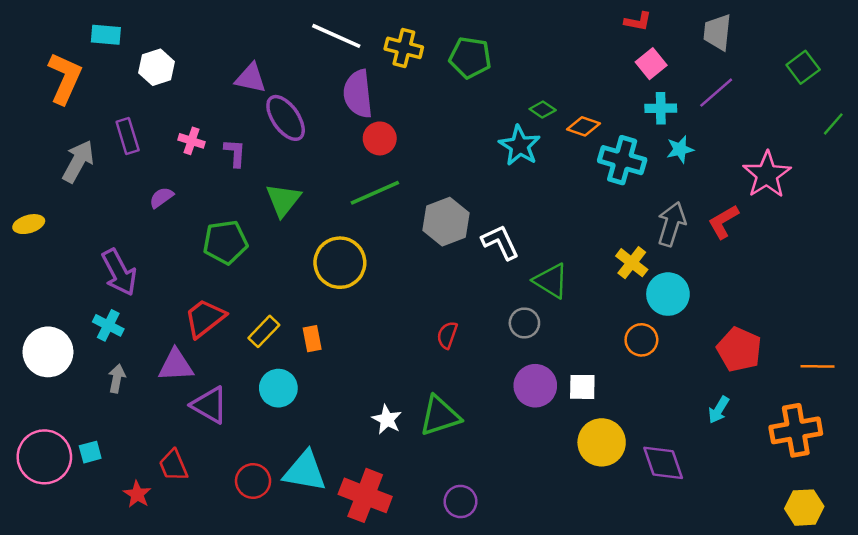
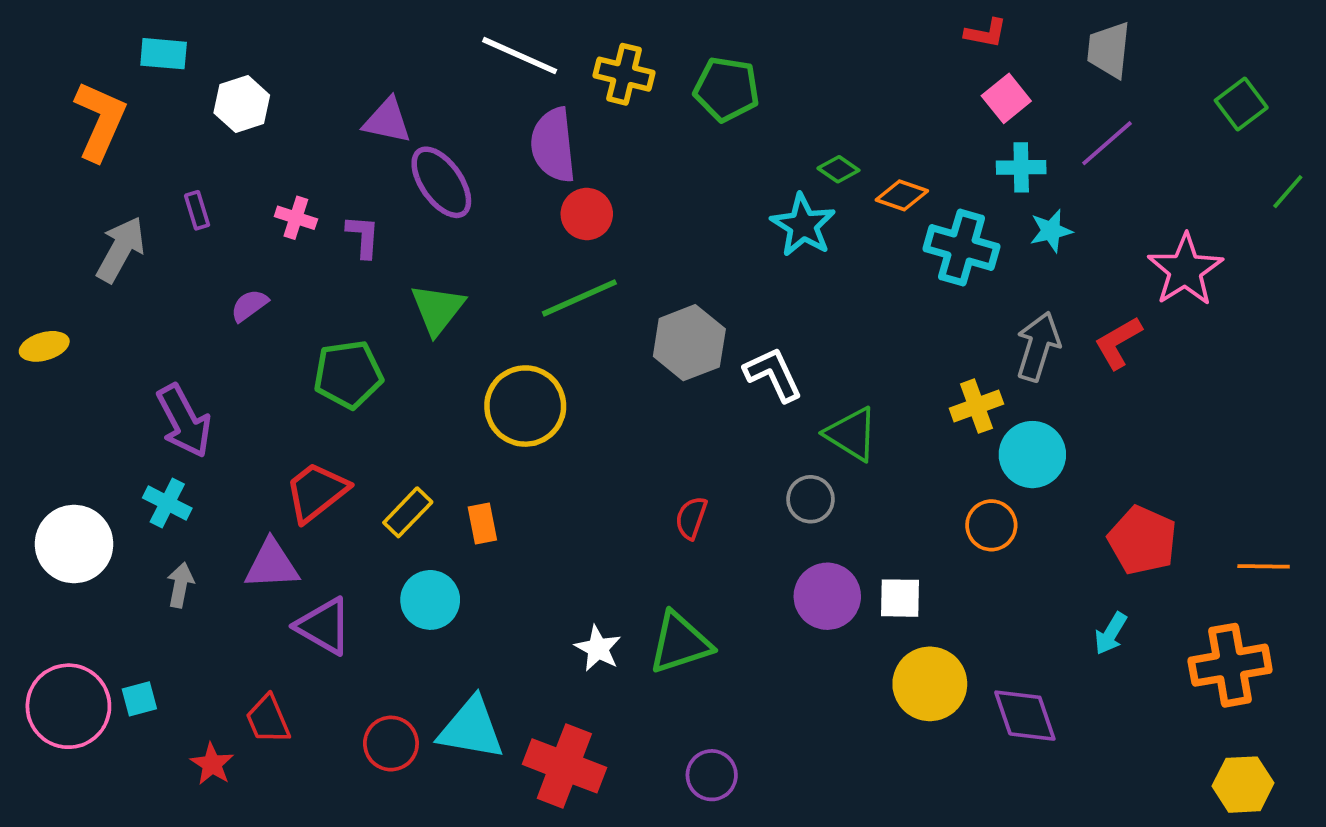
purple rectangle: (128, 136) -> (197, 210), size x0.7
yellow cross: (632, 263) -> (976, 406), turned 32

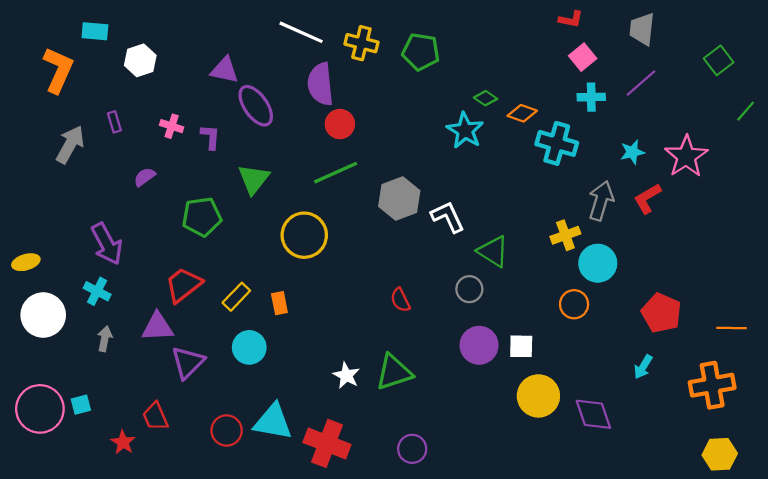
cyan star: (1051, 231) -> (632, 152), moved
yellow ellipse: (44, 346) -> (26, 262), moved
red semicircle: (691, 518) -> (400, 300), turned -45
purple triangle: (324, 626) -> (188, 363), turned 45

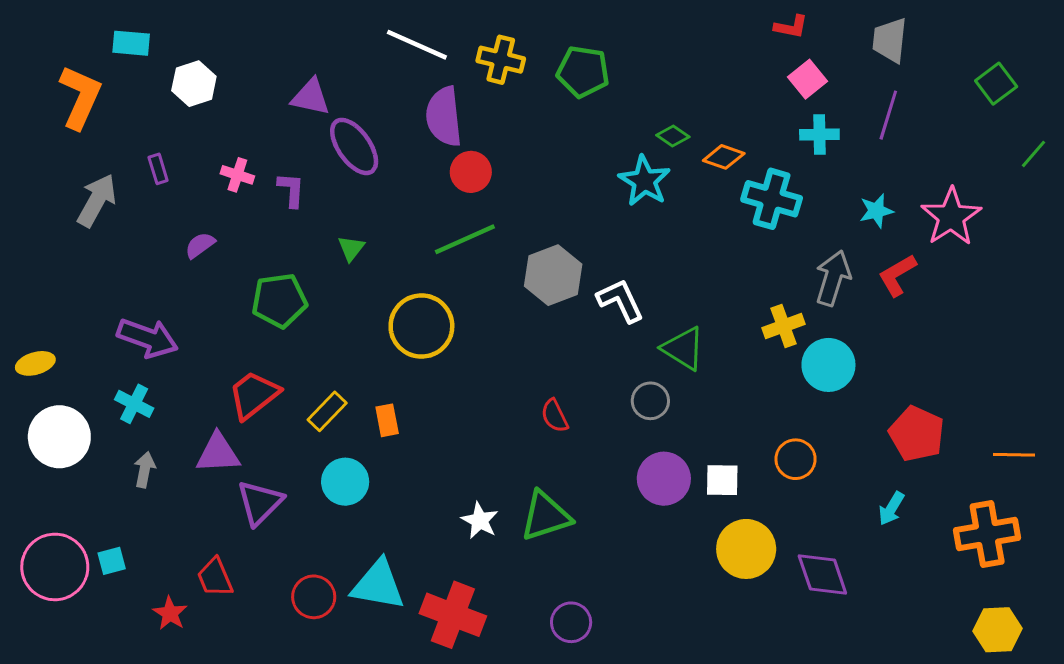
purple line: (641, 83) -> (888, 115), turned -32
green triangle: (254, 179) -> (351, 248), size x0.6
purple arrow: (107, 244) -> (148, 338), turned -42
orange circle: (574, 304) -> (796, 459), moved

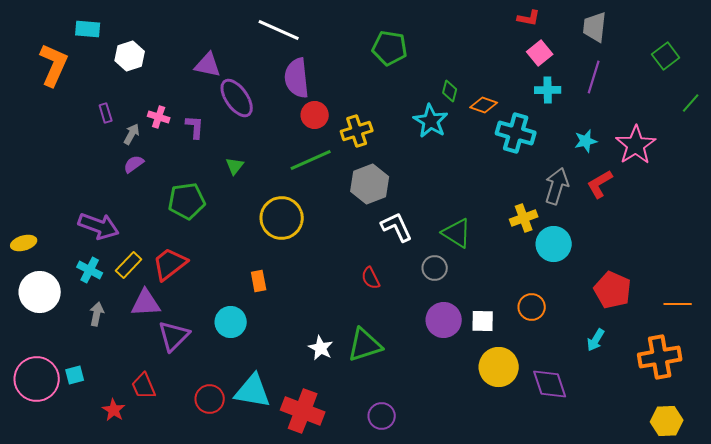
yellow cross: (501, 60) -> (357, 131), moved, turned -32
green diamond: (673, 136) -> (450, 91), turned 70
gray arrow: (97, 200) -> (132, 134), moved, size x0.6
white L-shape: (620, 301) -> (397, 227), moved
yellow rectangle: (327, 411) -> (129, 265), moved

